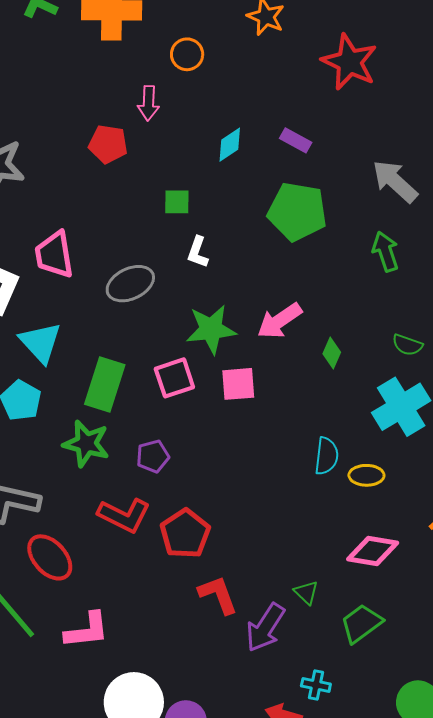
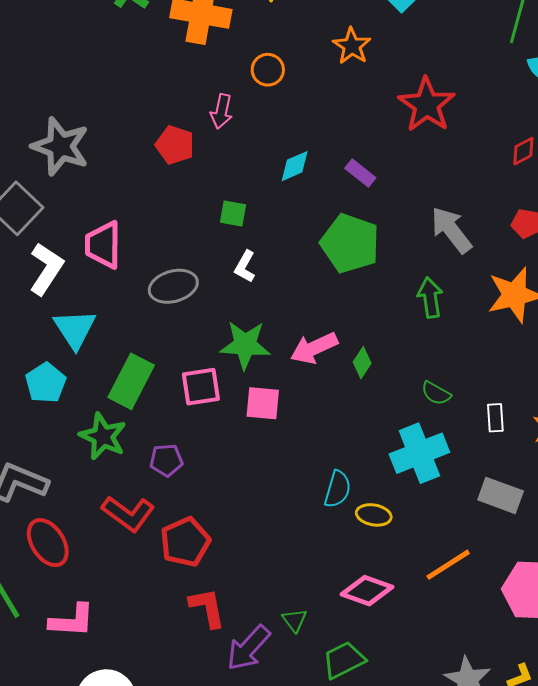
green diamond: (332, 353) -> (362, 363), moved

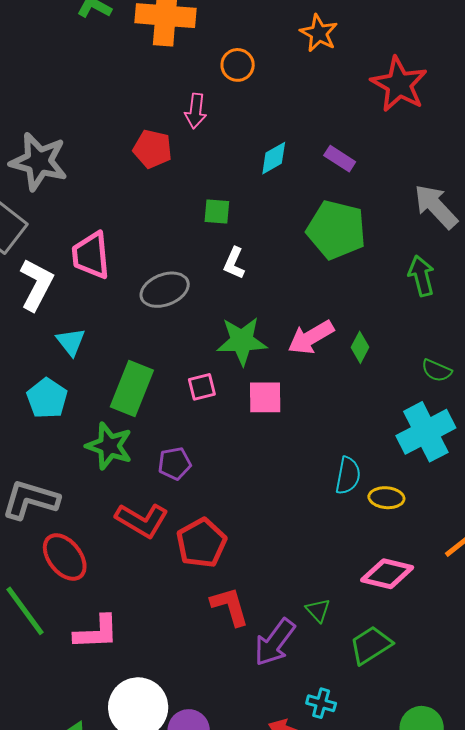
cyan triangle: (75, 329) -> (71, 342), size x0.7
pink square: (201, 387) -> (202, 387), size x0.7

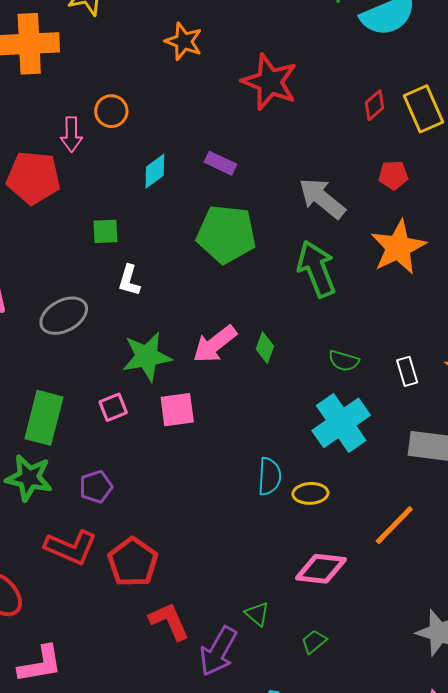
orange circle: (238, 65) -> (111, 111), moved
red pentagon: (152, 149) -> (33, 178), size x1.4
green arrow: (421, 276) -> (317, 269), size x1.4
green trapezoid: (371, 645) -> (314, 642), size x0.6

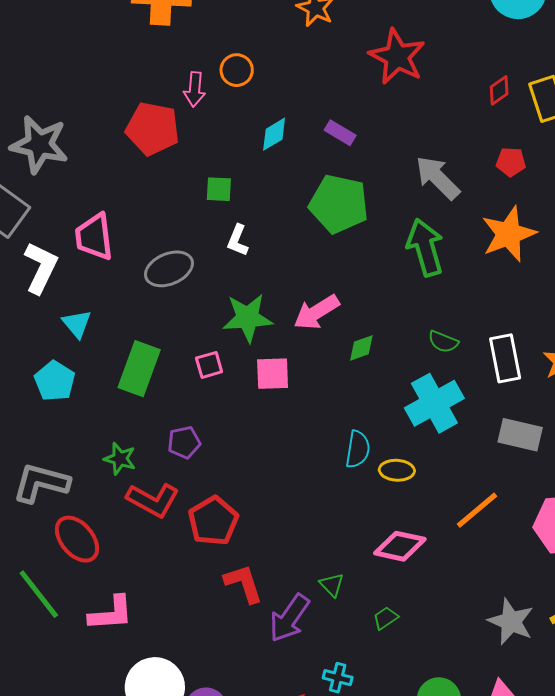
green diamond: (265, 348) -> (361, 348), moved, turned 44
white rectangle: (407, 371) -> (505, 358), size x1.6
green star: (29, 478) -> (120, 459), moved, size x0.7

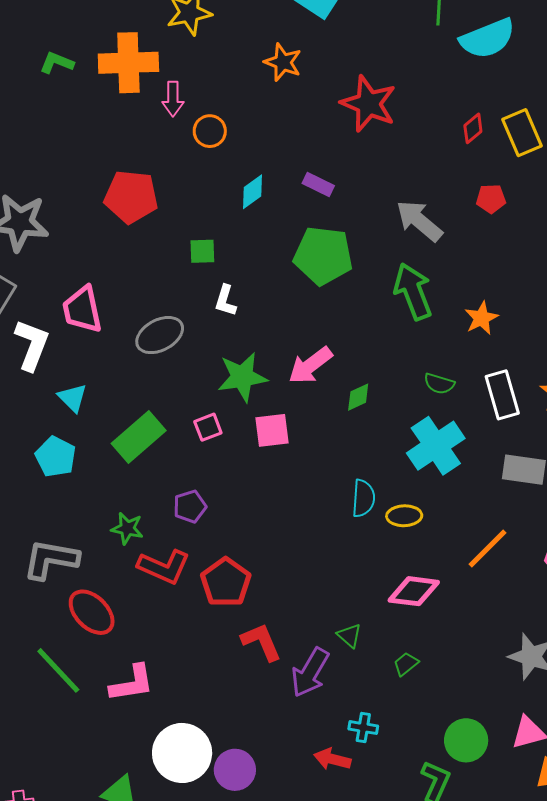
pink arrow: (195, 89) -> (173, 99), moved
orange star: (509, 234) -> (481, 318), moved, size x0.6
green rectangle: (139, 369) -> (139, 437), turned 34

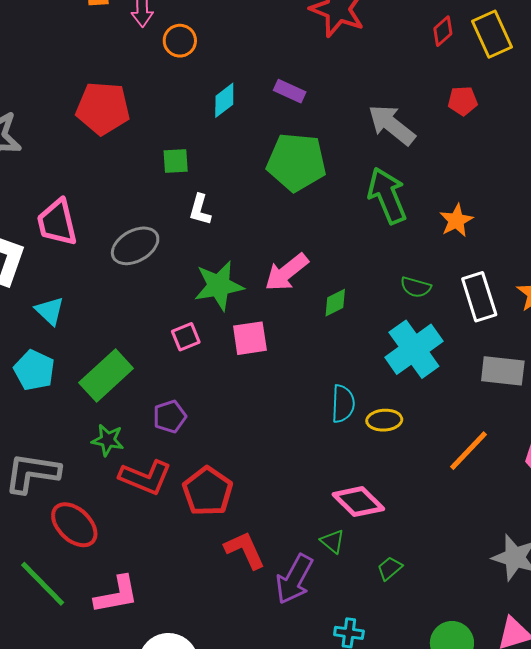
green rectangle: (139, 437) -> (106, 375), moved
pink diamond: (414, 591) -> (358, 502), moved, turned 39

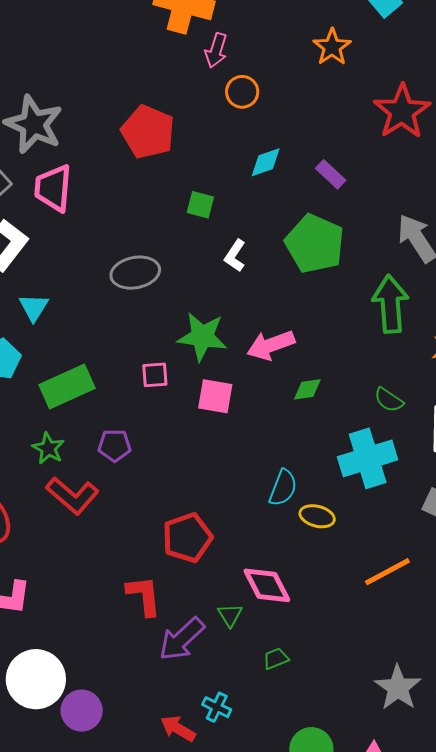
white L-shape: (200, 210) -> (235, 256), moved
pink trapezoid: (57, 222) -> (53, 188), moved
red pentagon: (208, 491) -> (187, 538), moved

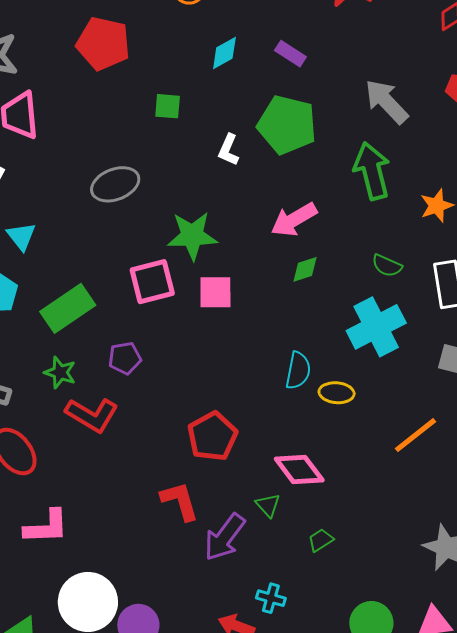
white L-shape: (235, 256) -> (228, 150), moved
pink arrow: (271, 345) -> (294, 220), moved
pink square: (155, 375) -> (152, 282), size x1.6

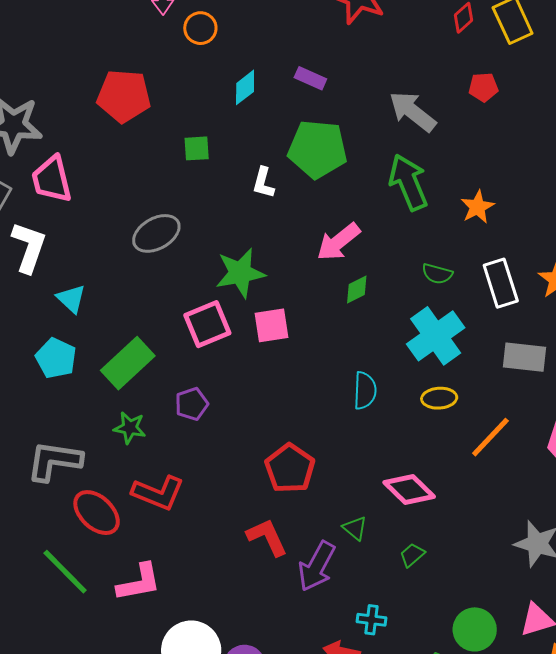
yellow ellipse: (337, 393) -> (439, 398), moved
red L-shape: (92, 415) -> (158, 493), moved
pink diamond: (299, 470) -> (409, 490), moved

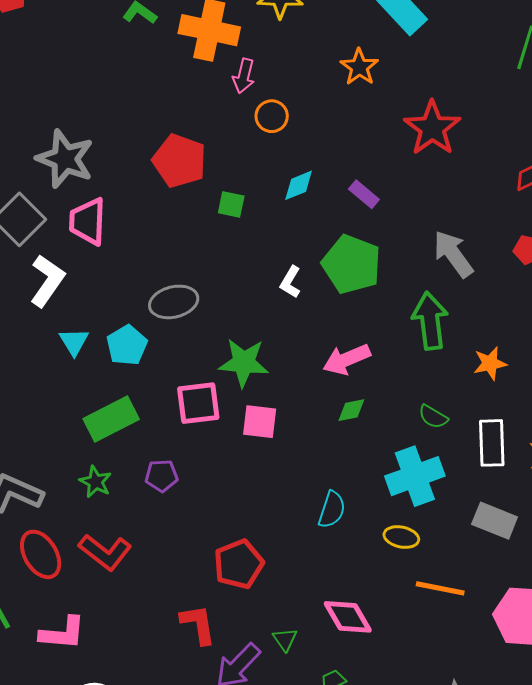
green square: (197, 148) -> (231, 204), moved
cyan pentagon: (56, 358) -> (127, 345), moved
orange line: (490, 437) -> (440, 588), turned 42

